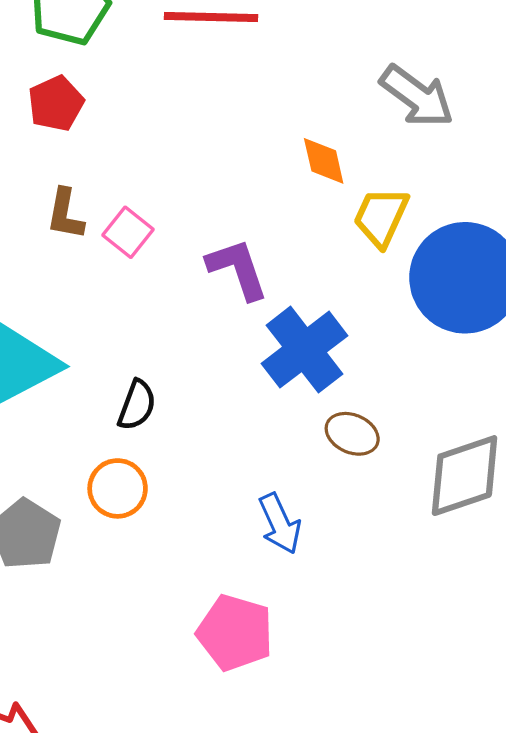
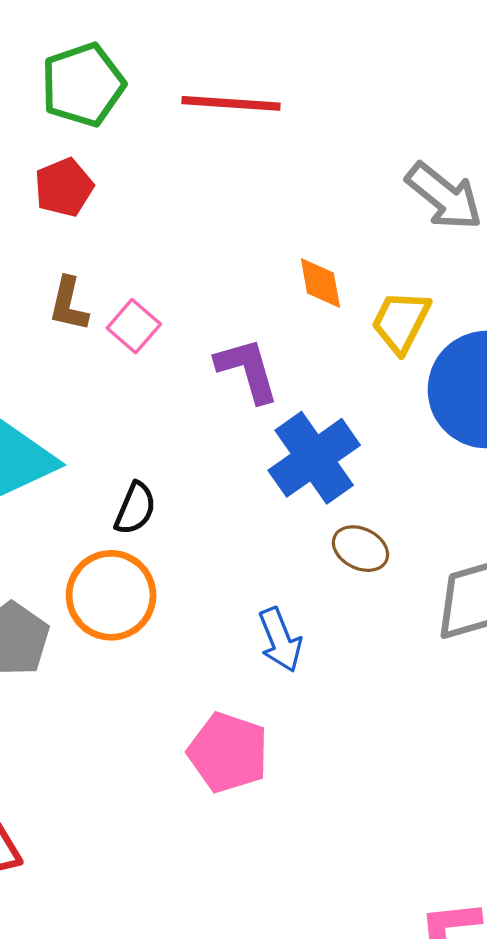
orange diamond: (324, 161) -> (320, 283), moved
orange circle: (118, 488) -> (111, 595), size x1.4

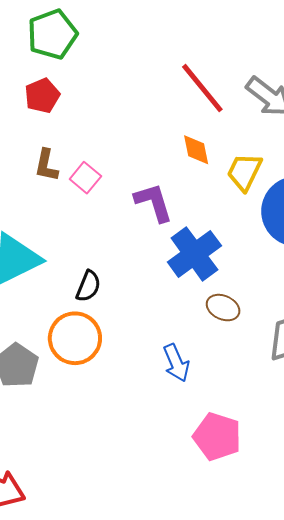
red line: (231, 103) -> (202, 88), moved, turned 48
pink pentagon: (228, 752) -> (217, 437), moved

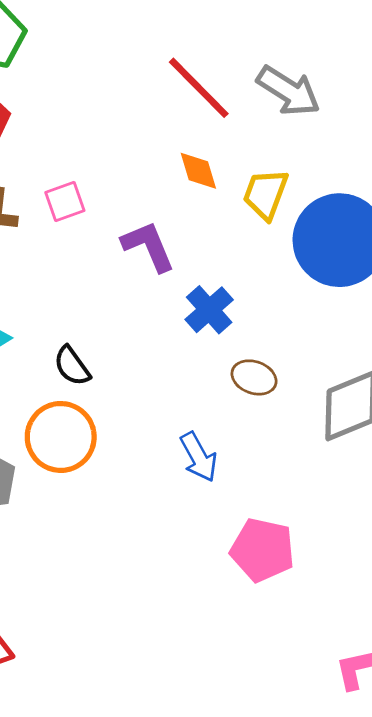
pink square: (85, 178) -> (65, 202), moved, turned 36
blue cross: (194, 254) -> (209, 310), size x0.7
black semicircle: (88, 286) -> (72, 366), turned 128

